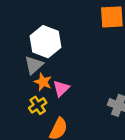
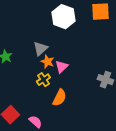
white hexagon: (46, 42) -> (63, 17), moved

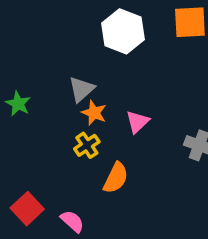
pink triangle: (61, 67) -> (137, 122), moved

